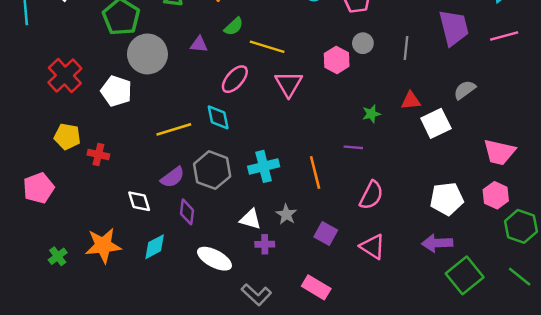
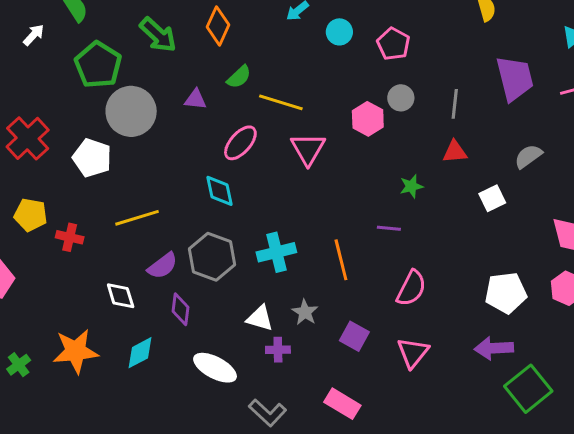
red triangle: (411, 101) -> (455, 152), moved
white square: (436, 123) -> (492, 198), size x0.7
yellow line: (174, 129) -> (137, 218), moved
pink triangle: (372, 247) -> (413, 353), turned 36

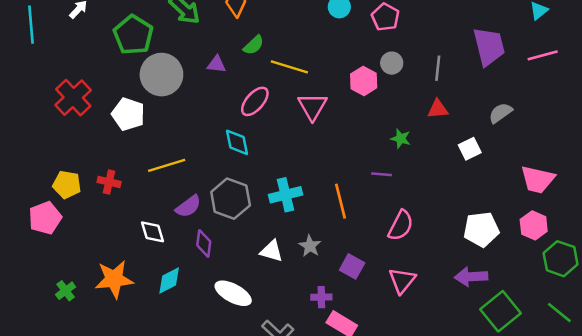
green star: (411, 186) -> (401, 139), turned 30
yellow pentagon: (31, 215) -> (67, 185), moved
purple cross: (278, 350) -> (321, 297), moved

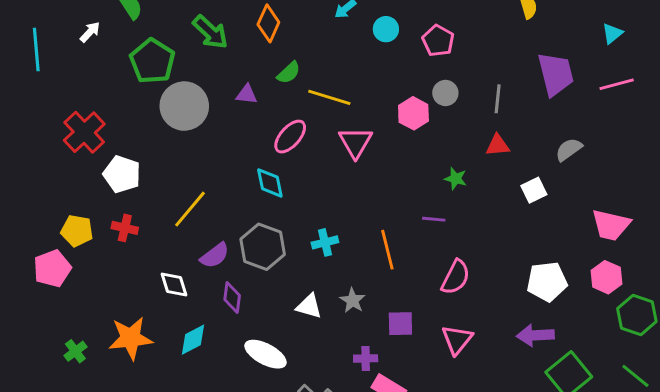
white pentagon: (128, 114) -> (122, 174), moved
yellow line: (167, 165) -> (190, 209), turned -33
cyan cross: (286, 195) -> (325, 242), size x0.7
purple square: (352, 266) -> (400, 324), turned -30

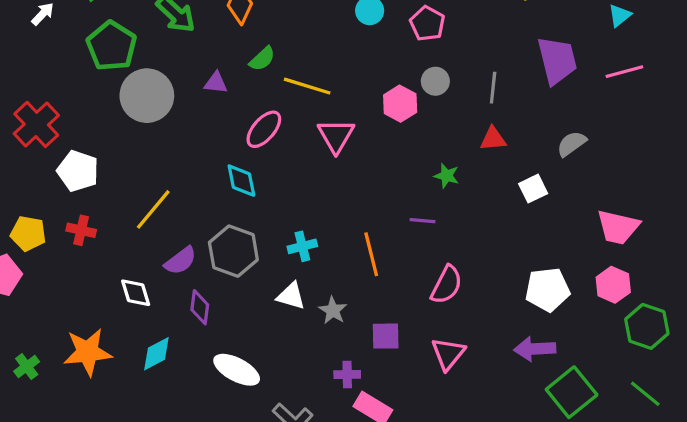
white triangle: (309, 306) -> (291, 296), moved

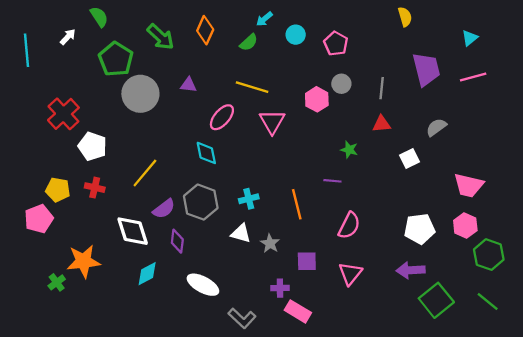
green semicircle: (262, 59) -> (249, 42), moved
white diamond: (136, 293) -> (133, 231), size x1.5
orange star: (88, 352) -> (84, 261), moved

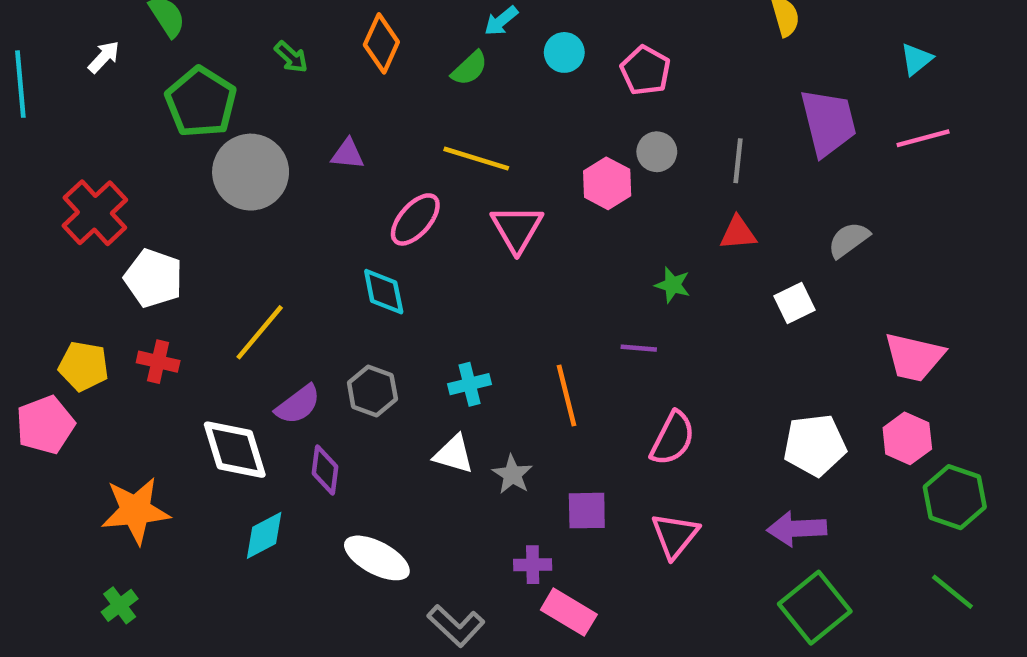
green arrow: (161, 37) -> (291, 57), size x0.6
gray hexagon: (201, 202) -> (372, 391), size x0.7
green cross: (57, 282) -> (120, 605), moved
green square: (436, 300) -> (815, 608), moved

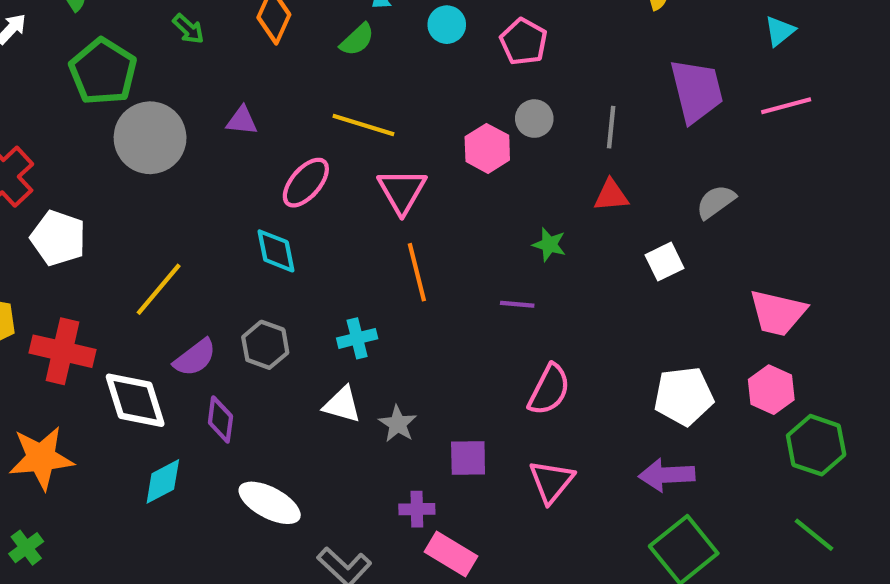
red cross: (158, 362) -> (63, 351), moved, size x1.6
orange line: (567, 395) -> (417, 272), moved

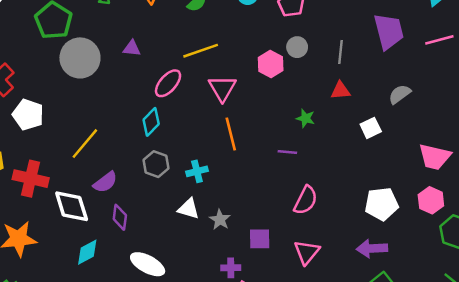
yellow line: (363, 125) -> (201, 51), turned -36
cyan diamond: (276, 251) -> (151, 122), turned 56
gray hexagon: (265, 345) -> (156, 164), moved

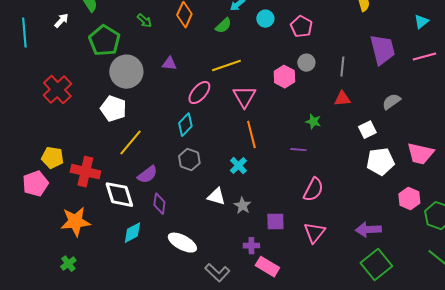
white pentagon: (28, 115) -> (113, 109), moved
cyan cross: (197, 171) -> (238, 166), moved, turned -30
pink hexagon: (431, 200) -> (409, 199), moved
white pentagon: (382, 204) -> (380, 162), moved

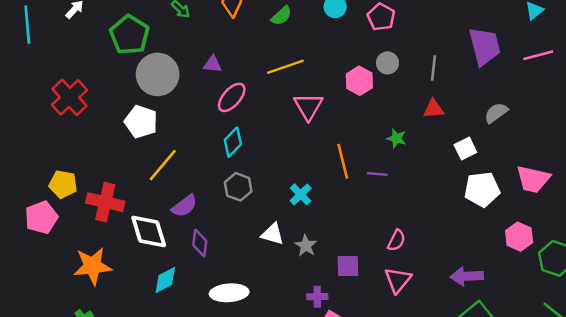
pink ellipse: (199, 93) -> (232, 97), moved
orange line: (251, 135) -> (343, 161), moved
pink semicircle: (313, 190) -> (396, 240), moved, size x0.7
white ellipse: (182, 243) -> (229, 293), turned -32

